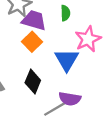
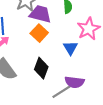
blue triangle: (67, 60) -> (70, 48), size x0.7

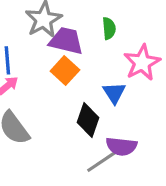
black diamond: (41, 68) -> (88, 120), moved

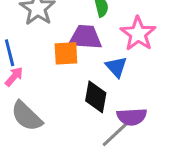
purple trapezoid: (66, 41) -> (85, 37), moved
orange square: (65, 71) -> (66, 53), turned -36

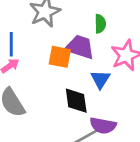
black diamond: (96, 97) -> (76, 101), turned -32

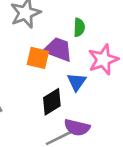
black diamond: (76, 101) -> (52, 102), turned 64

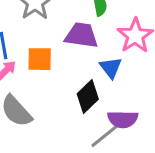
orange square: (38, 58) -> (40, 59), moved

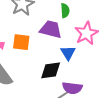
black diamond: (88, 97) -> (51, 70), turned 30

